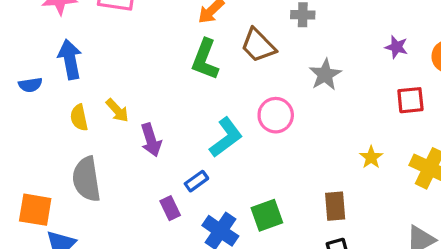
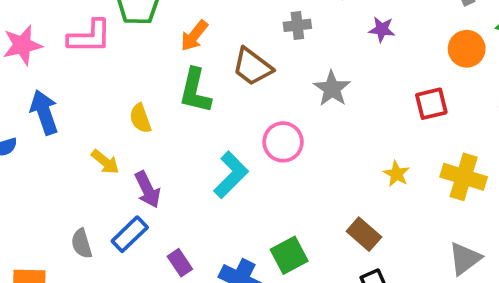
purple star: (396, 47) -> (382, 30), moved
yellow semicircle: (79, 118) -> (140, 118), moved
gray semicircle: (86, 179) -> (82, 244), size x0.6
blue rectangle: (196, 181) -> (130, 234), moved, size x1.4
brown rectangle: (335, 206) -> (364, 234), turned -36

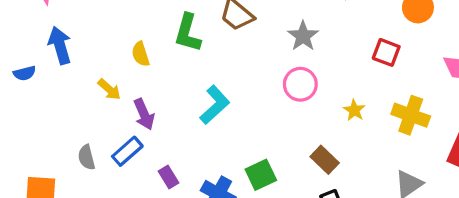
red square: (431, 104) -> (386, 52), turned 32
pink circle: (283, 142) -> (300, 84), moved

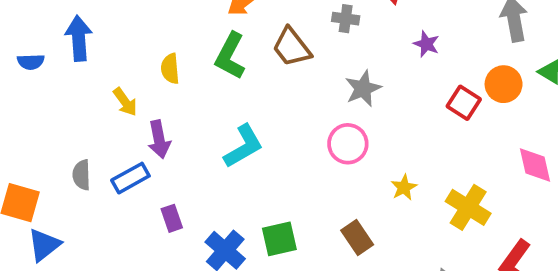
red square: (386, 52) -> (464, 103), moved

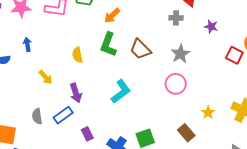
gray cross: (346, 19) -> (176, 18), moved
blue arrow: (79, 38) -> (27, 44), size x0.6
brown trapezoid: (292, 47) -> (140, 49), moved
yellow arrow: (125, 102) -> (46, 77), moved
yellow star: (404, 187) -> (208, 113), moved

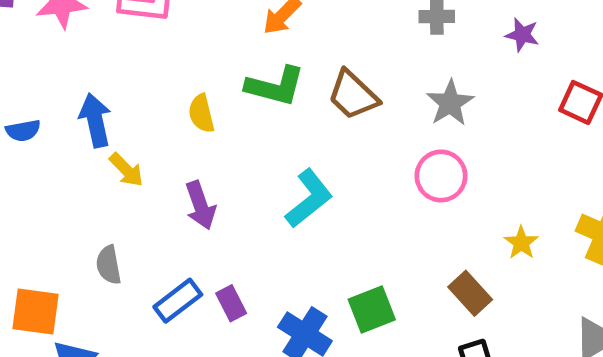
blue arrow: (27, 44) -> (95, 120), moved, size x1.5
green L-shape: (108, 45) -> (275, 86), turned -95
blue rectangle: (63, 115) -> (178, 301), moved

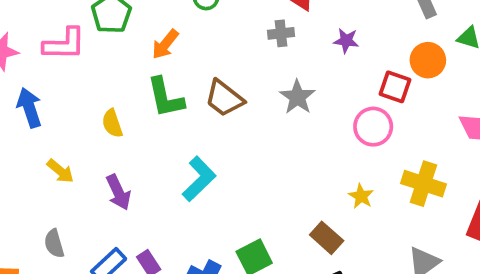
green L-shape: (275, 86) -> (165, 97), turned 69
blue arrow: (95, 120) -> (29, 108), moved
pink circle: (441, 176) -> (373, 127), moved

